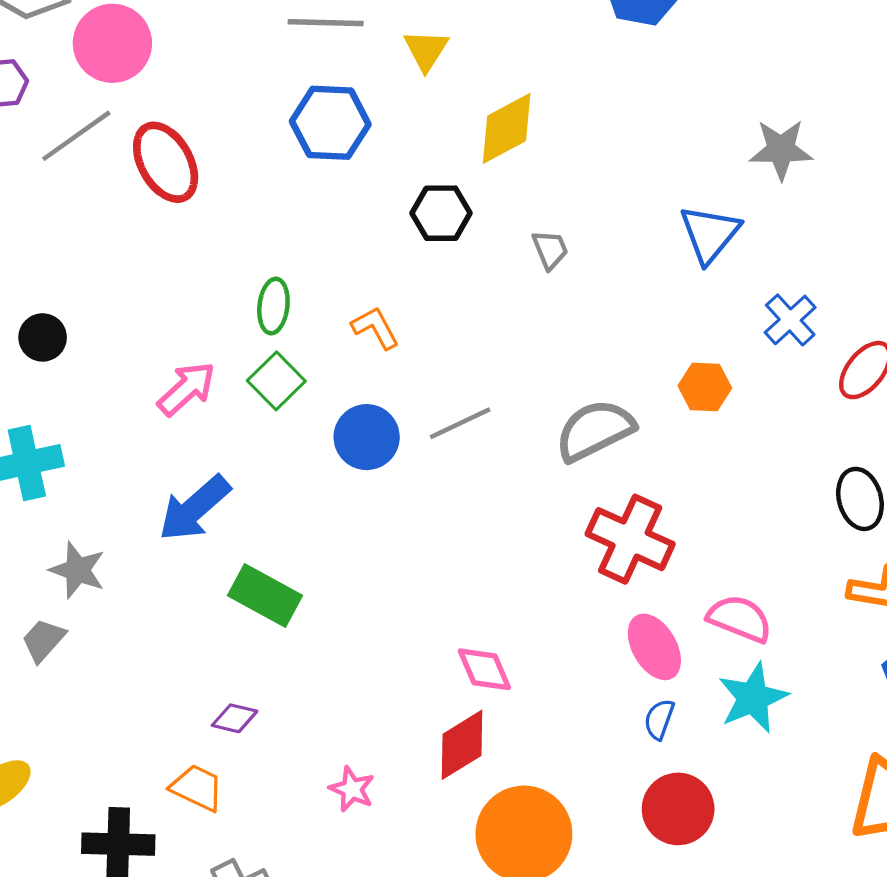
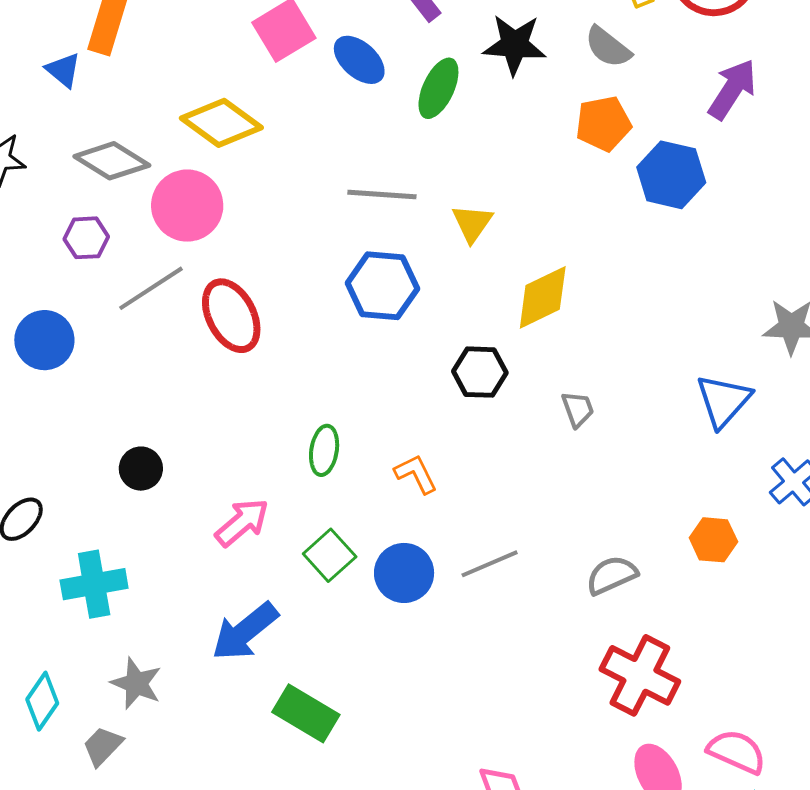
black circle: (43, 337) -> (141, 469), moved
green square: (276, 381) -> (330, 555), moved
gray semicircle: (595, 430) -> (612, 575), size x0.7

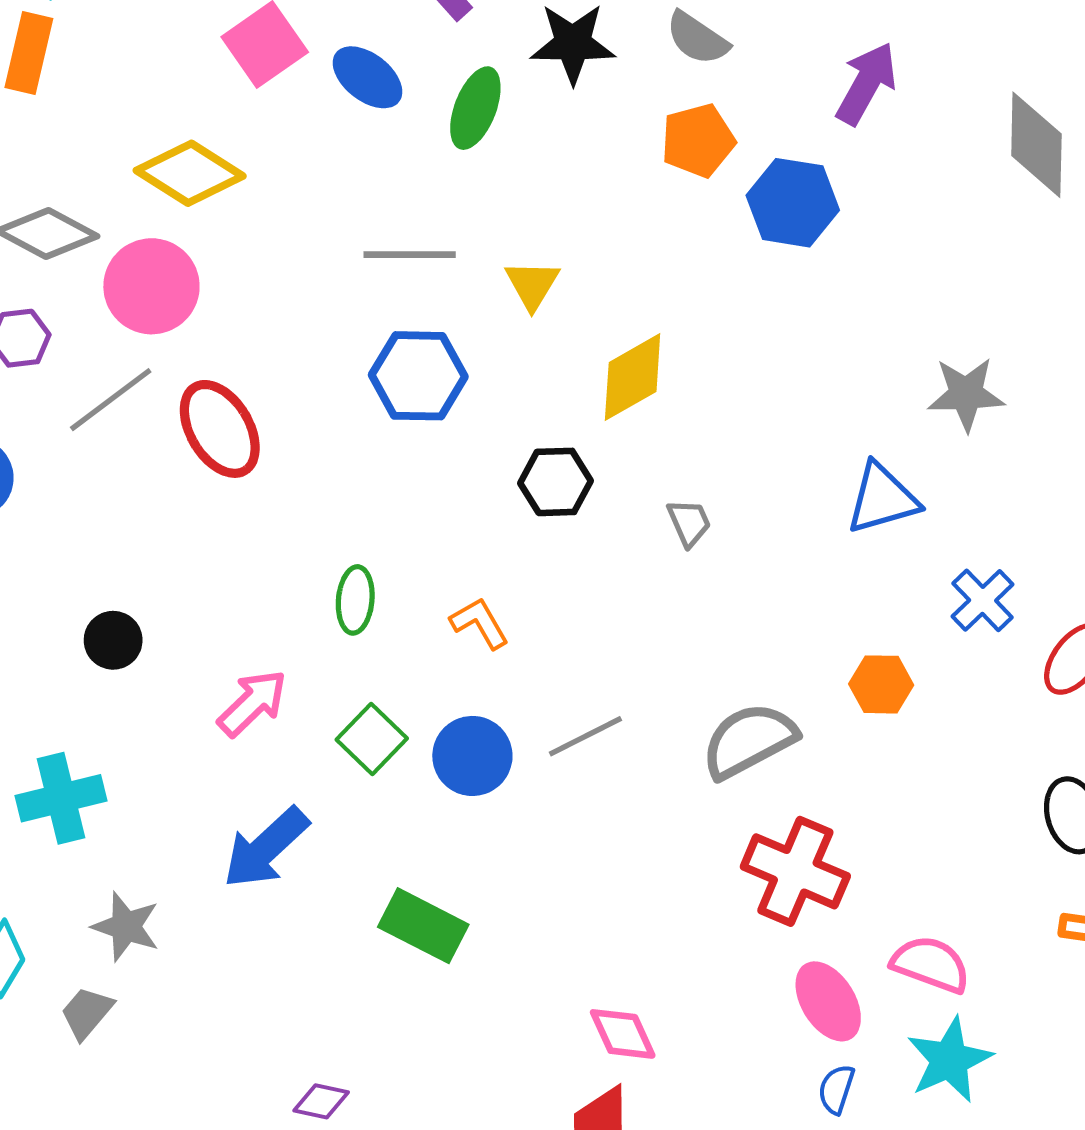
blue triangle: (724, 401) -> (882, 499), turned 36
gray semicircle: (612, 575) -> (749, 740), size x1.4
green rectangle: (306, 713) -> (423, 926), moved

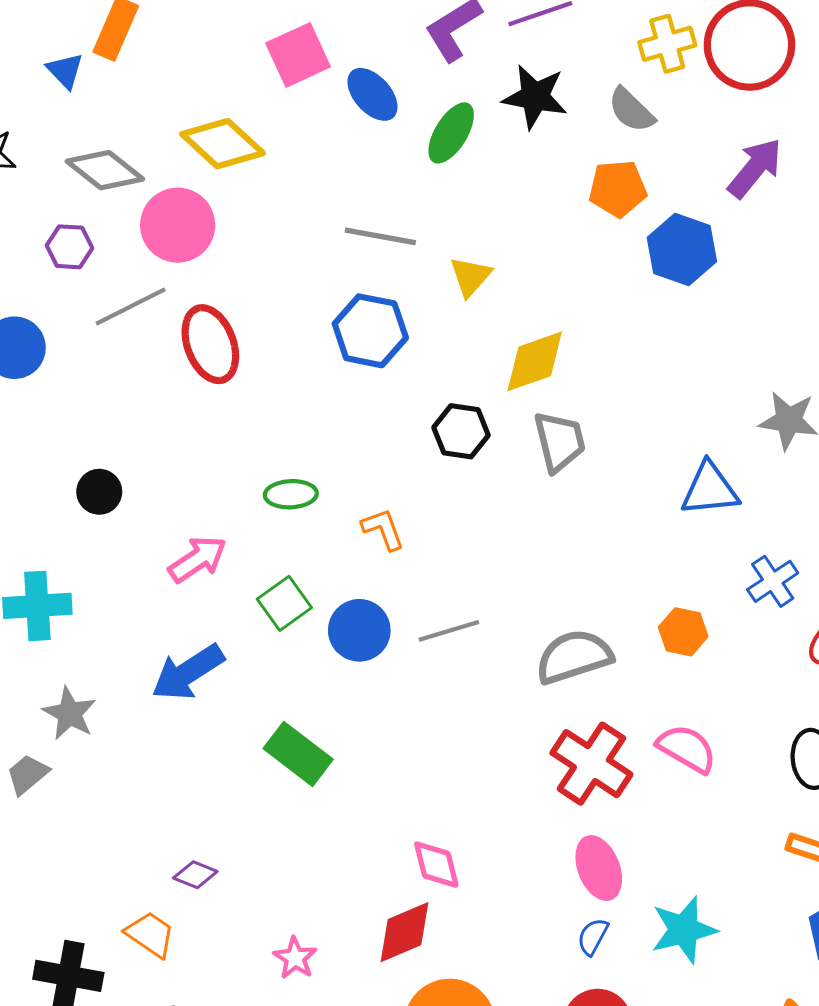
gray trapezoid: (689, 523) -> (560, 441), moved, size x1.6
green ellipse: (355, 600) -> (291, 494), turned 72
pink semicircle: (931, 964) -> (687, 749), moved

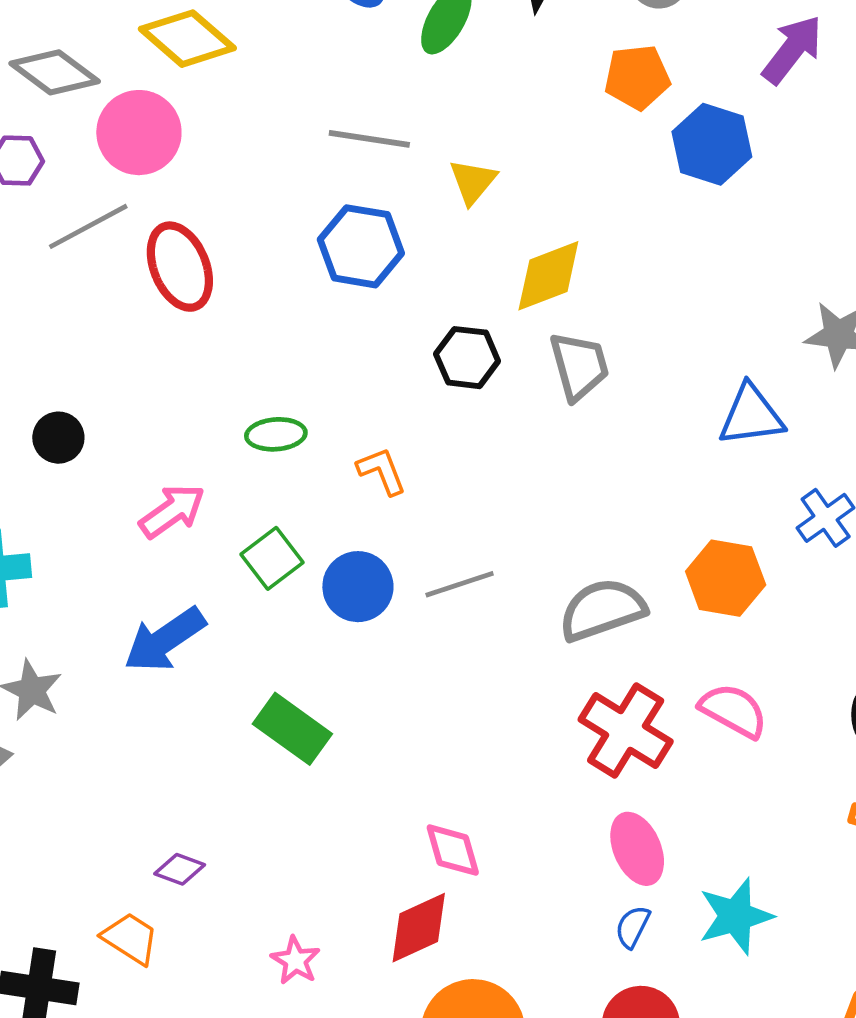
orange hexagon: (683, 632) -> (726, 578), size x1.4

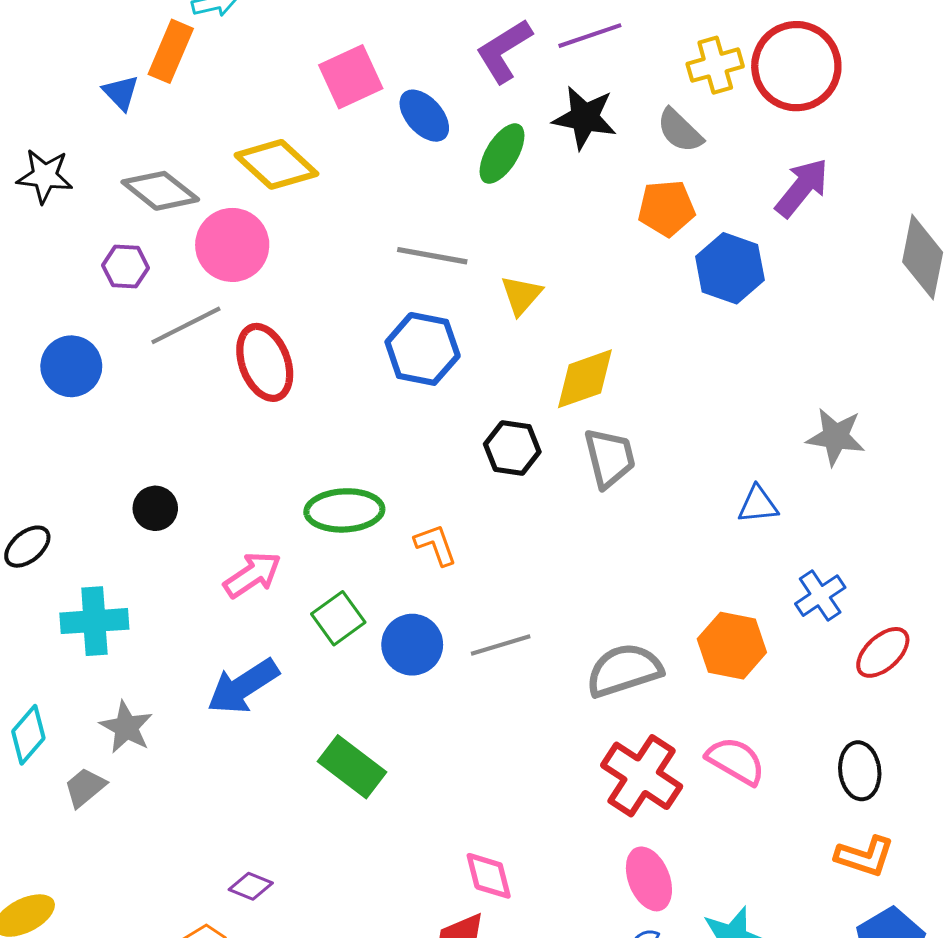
blue triangle: (751, 415) -> (758, 505), size x0.7
green ellipse: (276, 434) -> (344, 510), size x1.5

